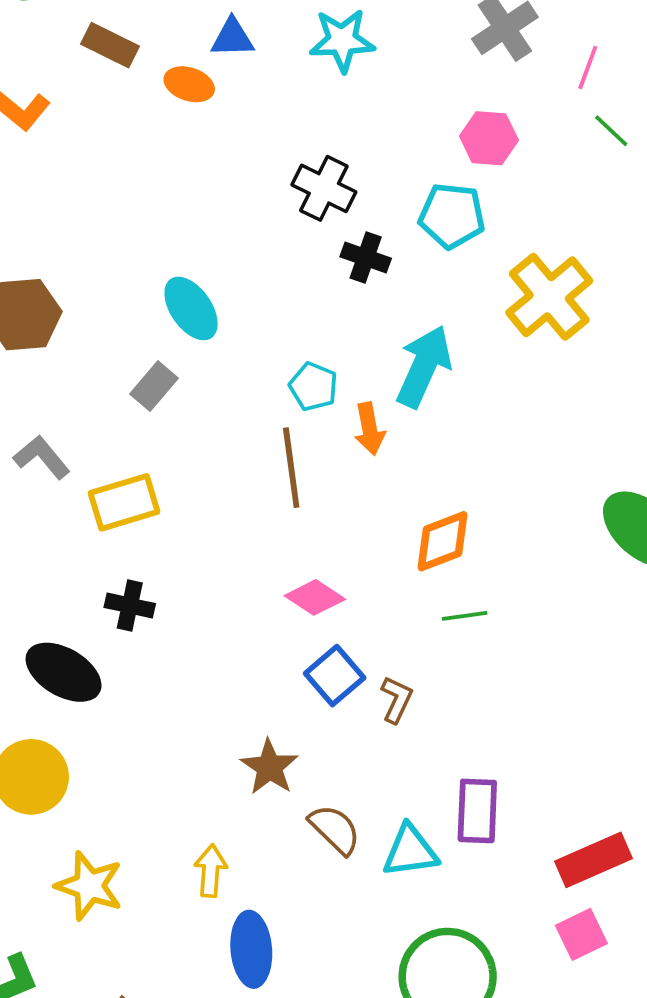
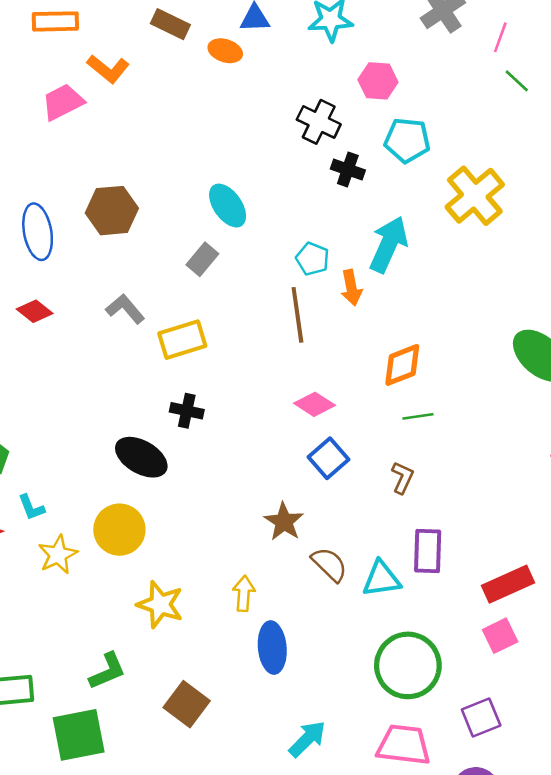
pink hexagon: (489, 138) -> (378, 81), moved
brown L-shape: (397, 700) -> (402, 478), moved

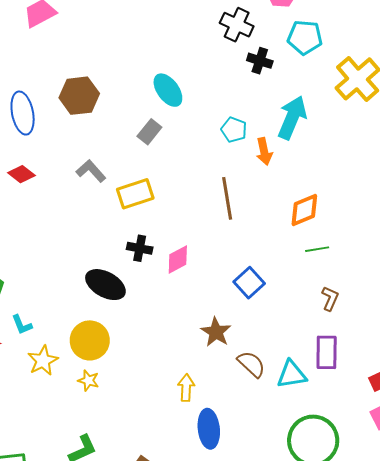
brown line: (297, 315) -> (227, 198), moved
pink diamond: (314, 404) -> (178, 260), moved, turned -60
brown L-shape: (402, 478) -> (330, 298), moved
yellow star: (160, 604) -> (88, 380), moved, size x0.6

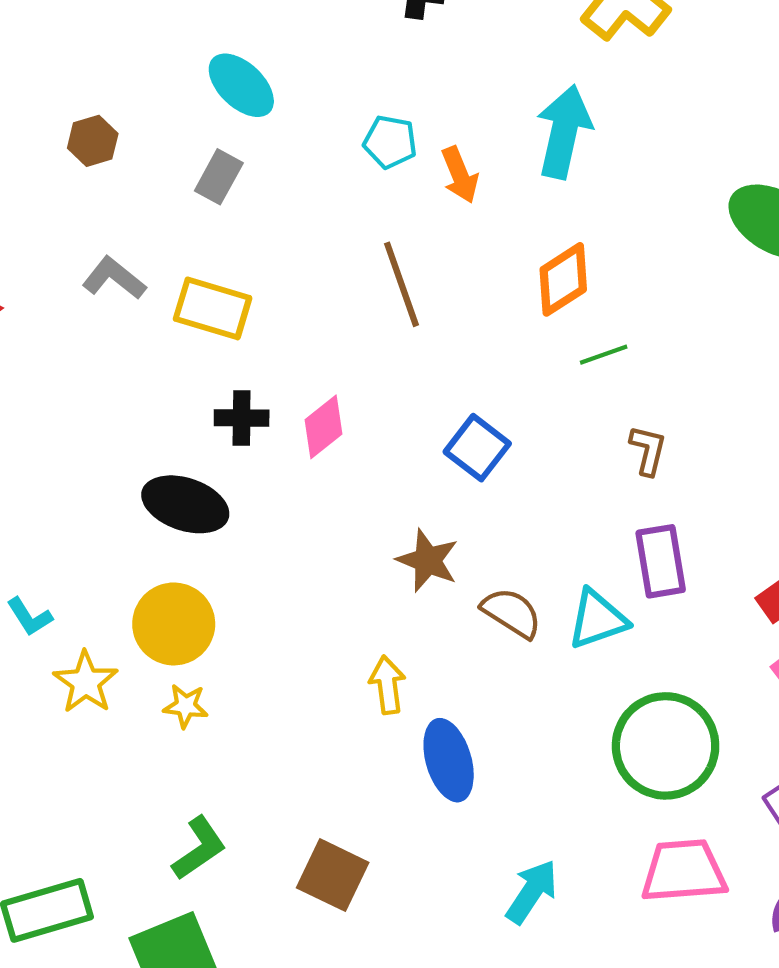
brown hexagon: (79, 96) -> (93, 141), moved, size x0.6
cyan arrow: (292, 118) -> (564, 132), moved
yellow rectangle: (135, 194) -> (213, 308), turned 45

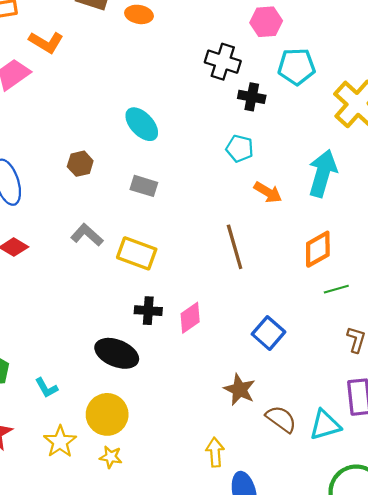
cyan ellipse: (241, 85) -> (142, 124), moved
cyan pentagon: (390, 142) -> (240, 149), moved
orange arrow: (460, 175) -> (268, 192), turned -40
gray rectangle: (219, 177) -> (144, 186), turned 75
cyan L-shape: (30, 617) -> (46, 388), moved

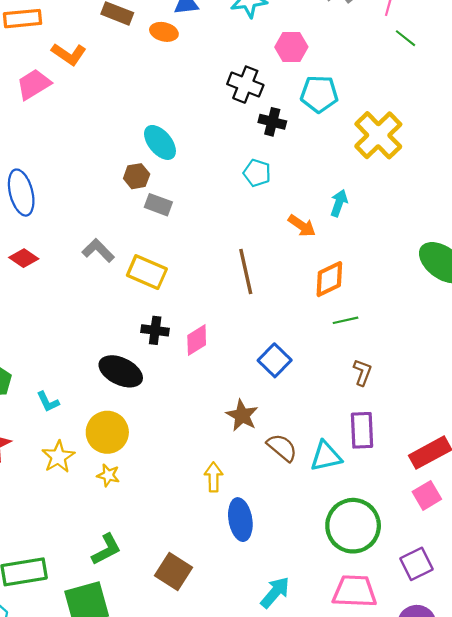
brown hexagon: (80, 164) -> (137, 176), moved
cyan arrow: (323, 173) -> (339, 203), size x0.6
orange arrow: (268, 192) -> (302, 226), moved

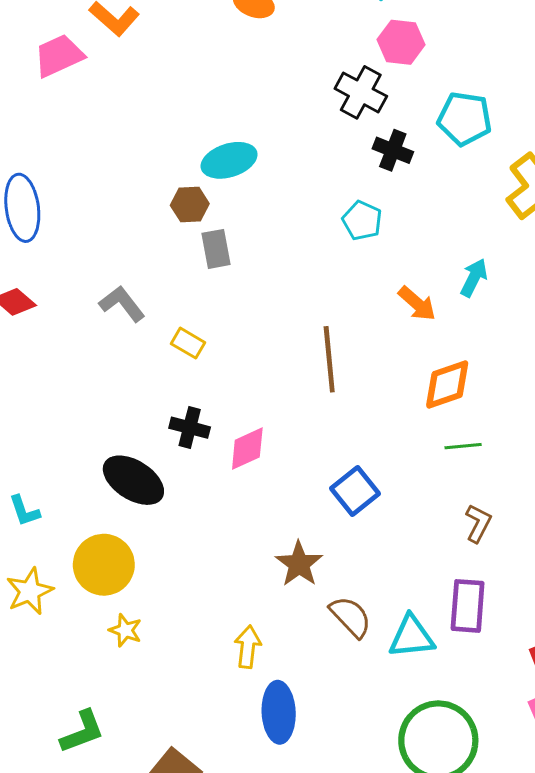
pink hexagon: (291, 47) -> (401, 42), moved
cyan ellipse: (160, 142) -> (229, 160), turned -75
gray rectangle: (158, 205) -> (216, 249), turned 52
yellow rectangle: (147, 272) -> (188, 343), size x0.6
yellow star: (108, 475) -> (125, 630), moved

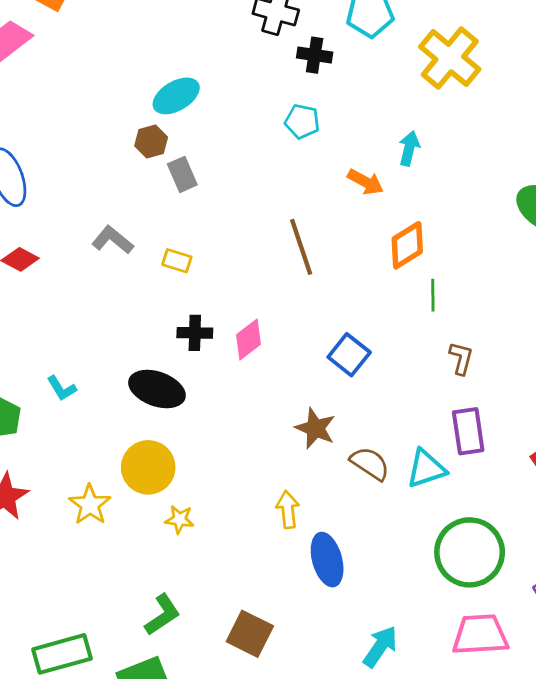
green line: (463, 446) -> (433, 295), turned -72
cyan L-shape: (24, 511) -> (62, 388), moved

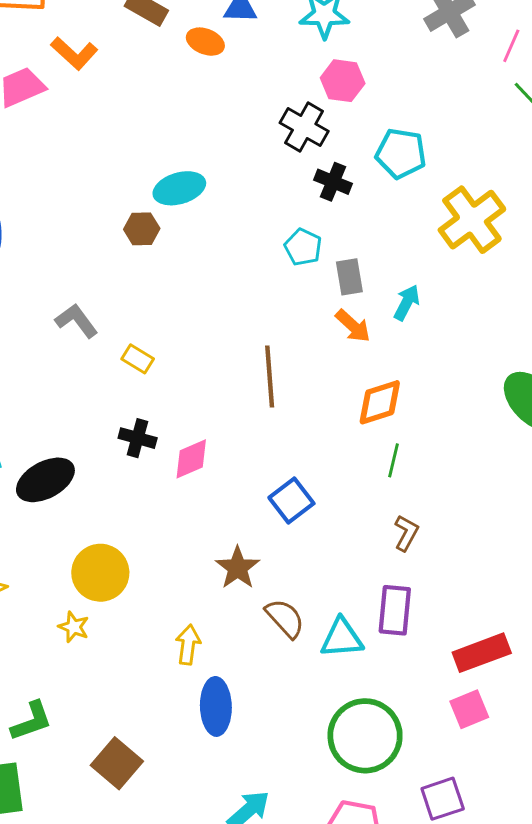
gray rectangle: (182, 174) -> (349, 277), moved
black ellipse: (157, 389) -> (45, 480), moved, turned -62
yellow circle: (148, 467) -> (100, 573), moved

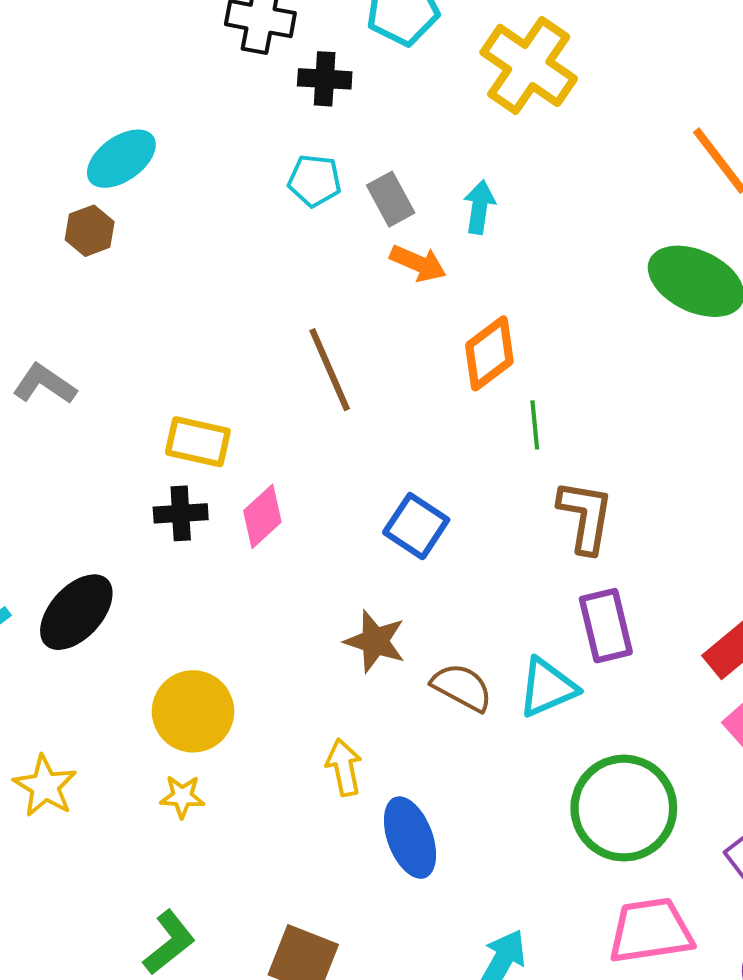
yellow rectangle: (138, 359) -> (198, 442), moved, size x1.4
brown L-shape: (406, 533) -> (585, 516), size x1.5

